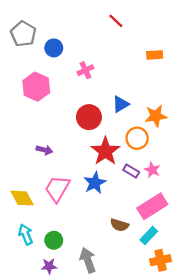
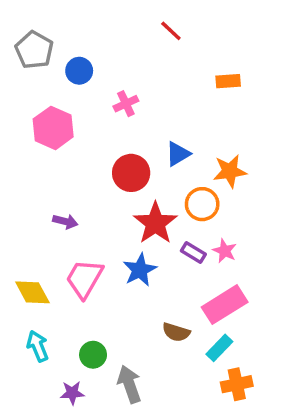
green circle: (54, 240) -> (93, 355), moved

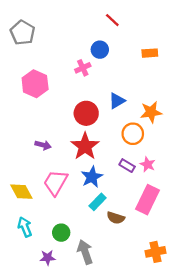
blue circle: (79, 71) -> (100, 50), moved
red star: (155, 223) -> (85, 146), moved
pink rectangle: (225, 305) -> (148, 200), turned -32
cyan rectangle: (219, 348) -> (98, 202), moved

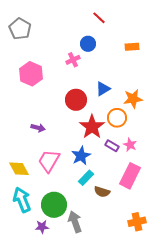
red star: (85, 146) -> (92, 127), moved
cyan arrow: (25, 227) -> (22, 200), size x1.4
green circle: (61, 233) -> (54, 205), size x1.6

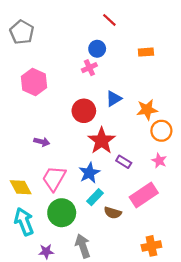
pink cross: (73, 60) -> (89, 68), moved
orange circle: (117, 118) -> (161, 131), moved
pink star: (130, 145) -> (159, 161), moved
pink rectangle: (130, 176) -> (144, 195), turned 30
green circle: (54, 205) -> (62, 213), moved

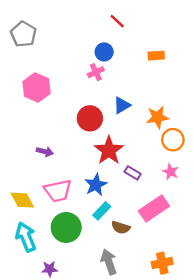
pink trapezoid: (54, 178) -> (58, 191), turned -132
gray arrow: (83, 246) -> (109, 262), moved

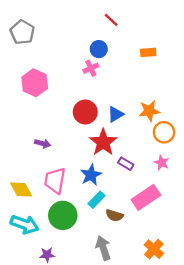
blue triangle: (122, 105) -> (116, 114), moved
pink trapezoid: (58, 191) -> (55, 181), turned 112
cyan arrow: (26, 237) -> (25, 224), turned 132
orange cross: (162, 263) -> (154, 249), turned -36

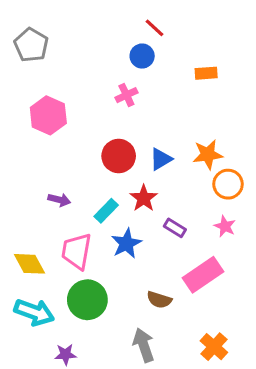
blue circle: (99, 49) -> (142, 56), moved
red star: (103, 142) -> (144, 198), size x0.7
cyan rectangle: (96, 200) -> (106, 211), moved

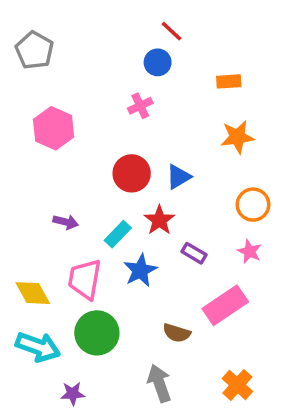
orange star: (208, 154) -> (237, 137), moved

